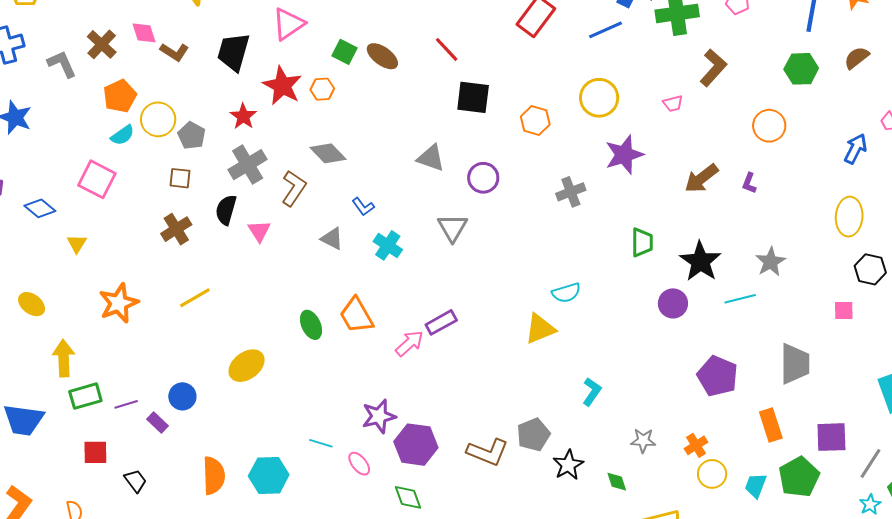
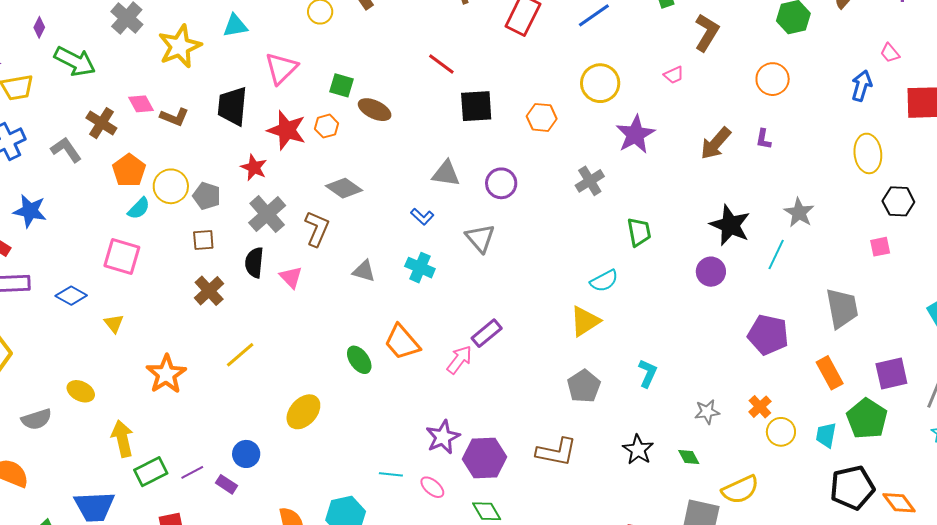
brown ellipse: (382, 56) -> (375, 110), moved
blue L-shape: (363, 207) -> (422, 217), moved
green trapezoid: (642, 242) -> (639, 232), moved
cyan line: (740, 299) -> (776, 255), turned -40
gray pentagon: (533, 435) -> (584, 386), moved

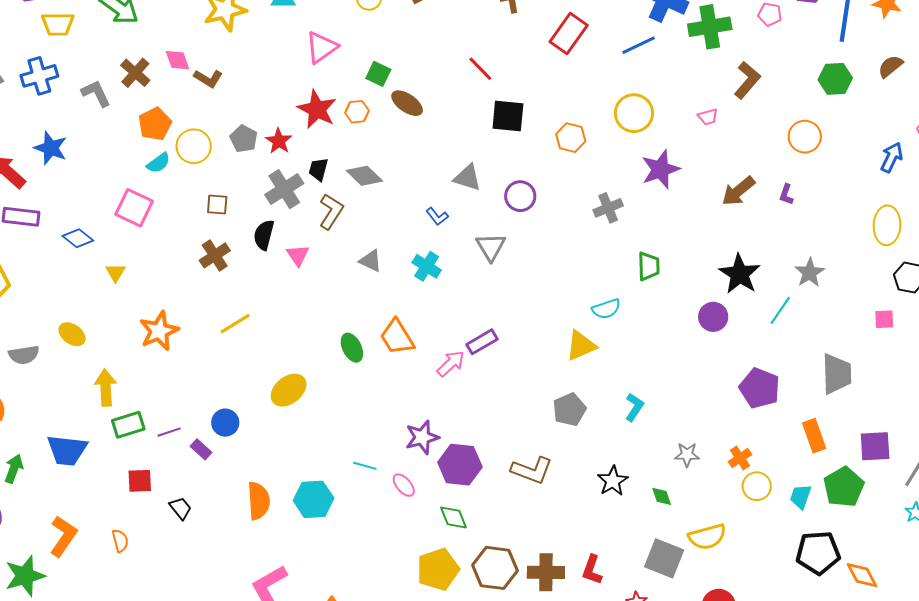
black trapezoid: (232, 106) -> (318, 169), moved, size x0.6
gray pentagon: (207, 196) -> (244, 139), moved

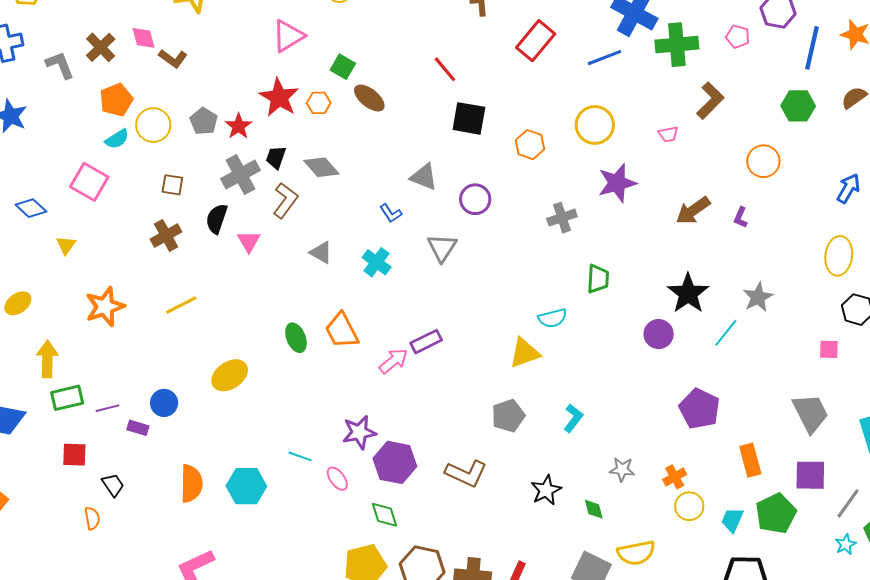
yellow ellipse: (72, 334) -> (18, 303), turned -76
gray trapezoid: (837, 374) -> (810, 413), moved, turned -30
purple rectangle: (201, 449) -> (138, 428), turned -30
orange semicircle: (120, 541) -> (92, 518), moved

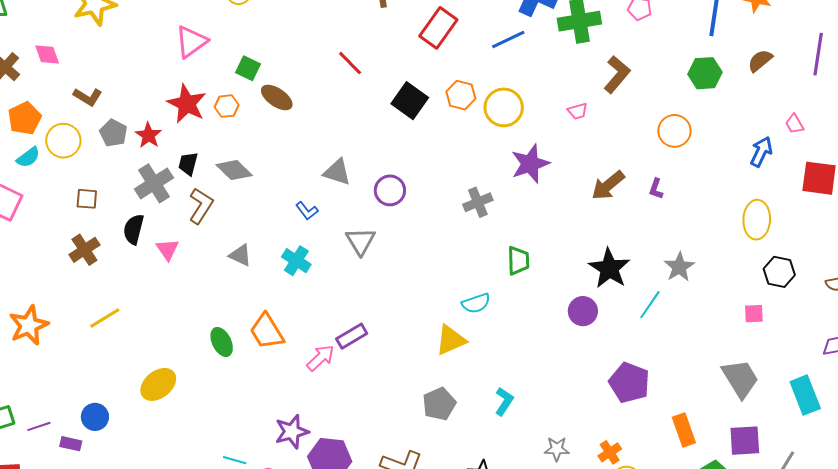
brown L-shape: (173, 58) -> (88, 97), moved
black square: (469, 118) -> (410, 101), moved, turned 30
orange hexagon: (530, 145) -> (461, 95), moved

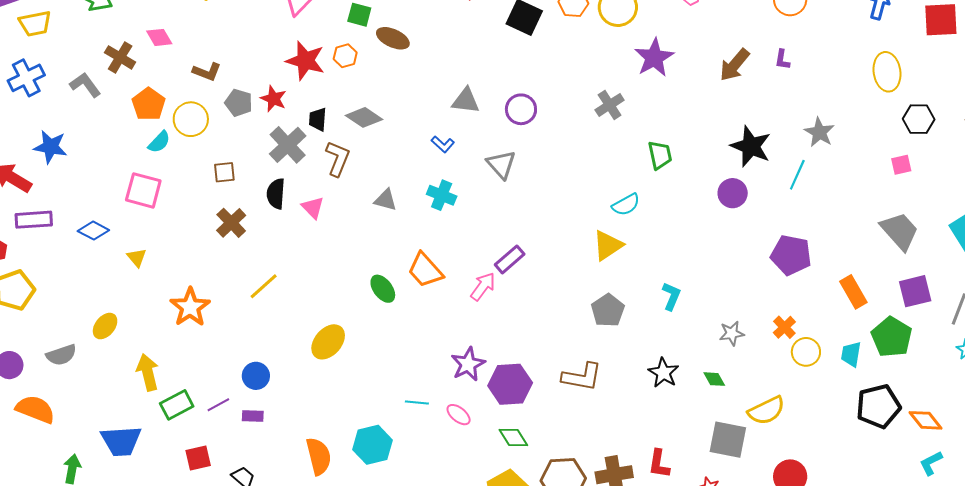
blue circle: (95, 417) -> (256, 376), moved

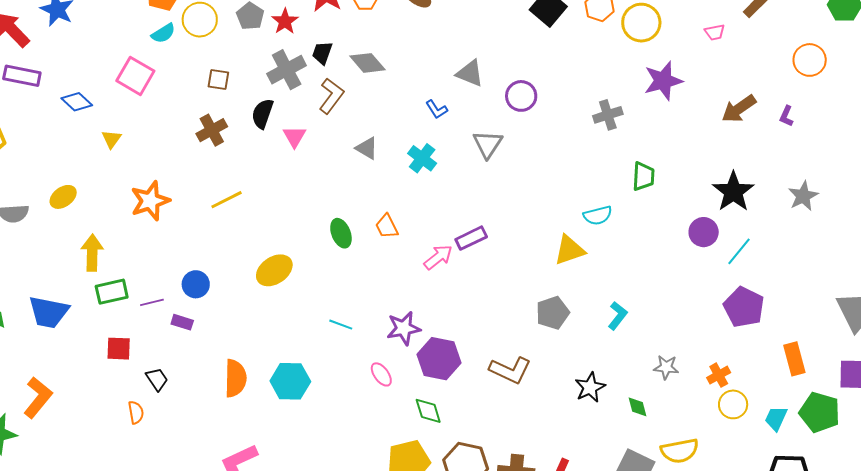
cyan line: (797, 175) -> (739, 251), moved
orange trapezoid: (425, 270) -> (387, 226), size x0.7
green pentagon: (892, 337) -> (820, 412), turned -30
cyan line: (417, 403) -> (341, 325), moved

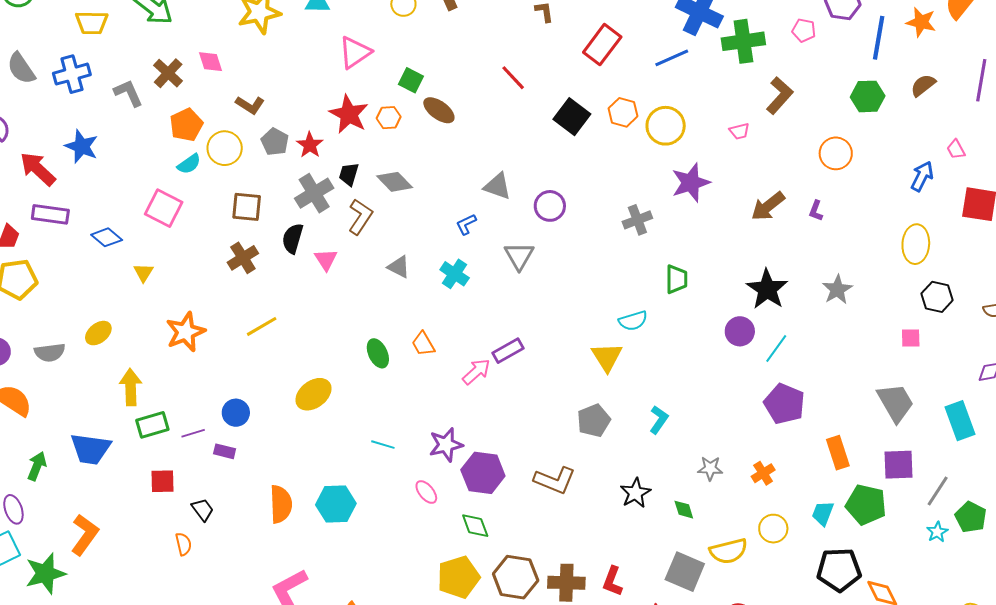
brown square: (218, 79) -> (247, 207), size x1.4
blue L-shape: (437, 109) -> (466, 224), turned 100
yellow triangle: (569, 250) -> (607, 357), turned -40
yellow circle: (733, 404) -> (773, 529), moved

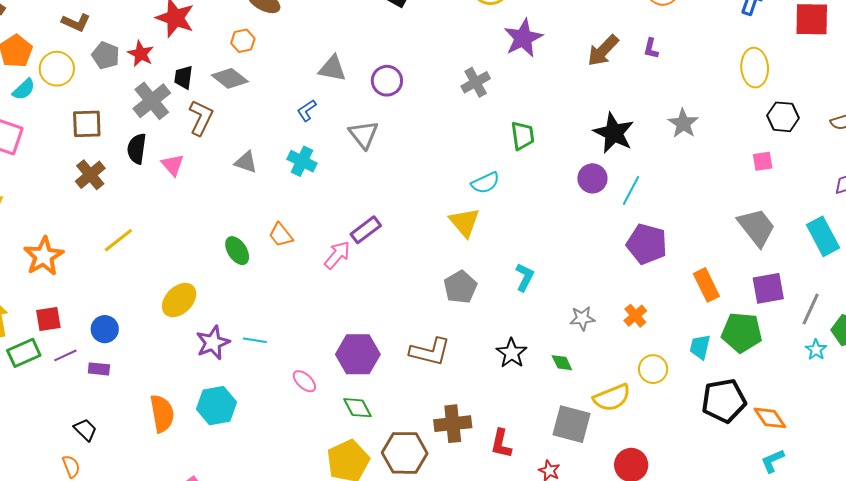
orange hexagon: (389, 118) -> (243, 41), moved
purple star: (446, 445) -> (213, 343), moved
red square: (163, 481) -> (48, 319), moved
brown cross: (566, 583) -> (453, 424), moved

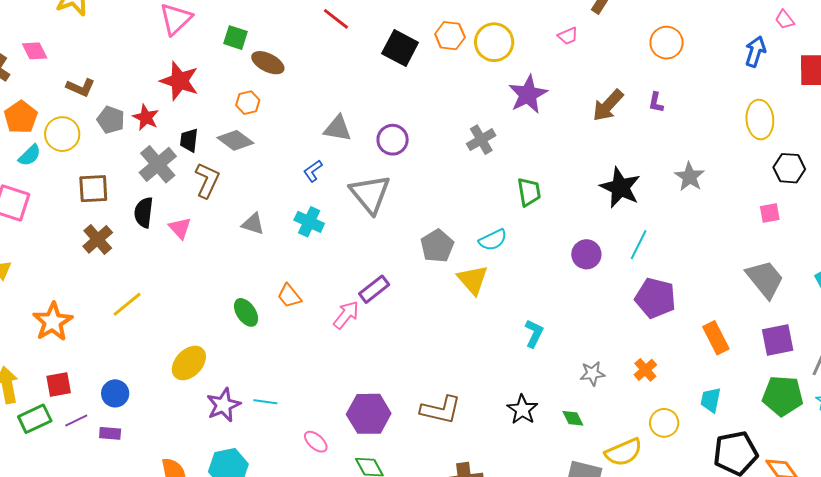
gray triangle: (364, 134) -> (370, 194), size x1.4
purple circle: (592, 178) -> (586, 254), moved
gray pentagon: (460, 287) -> (437, 246), moved
green pentagon: (742, 332) -> (783, 396), moved

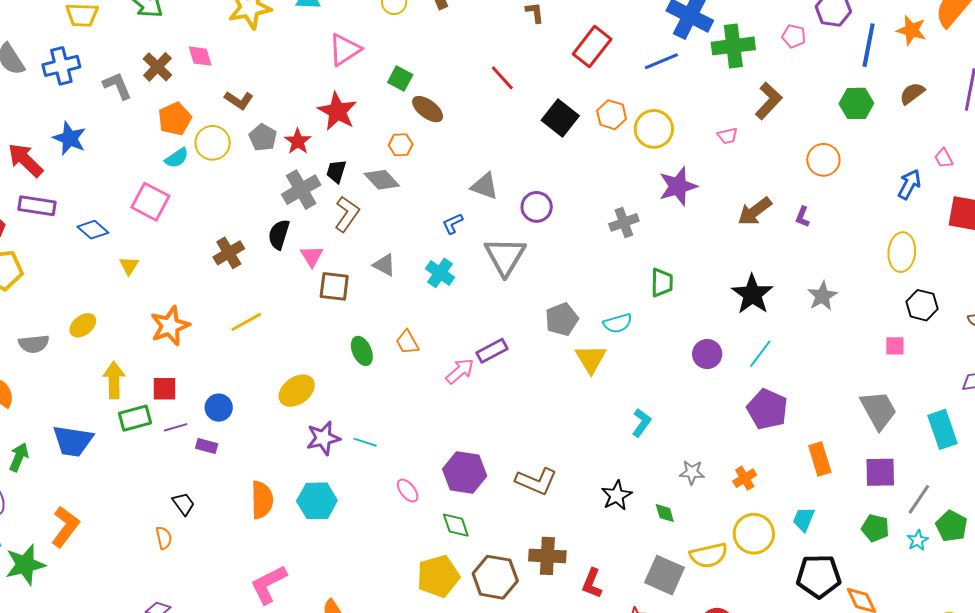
brown square: (93, 189) -> (334, 286), moved
green pentagon: (783, 396) -> (875, 528), size x0.7
yellow circle: (664, 423) -> (754, 534), size x1.4

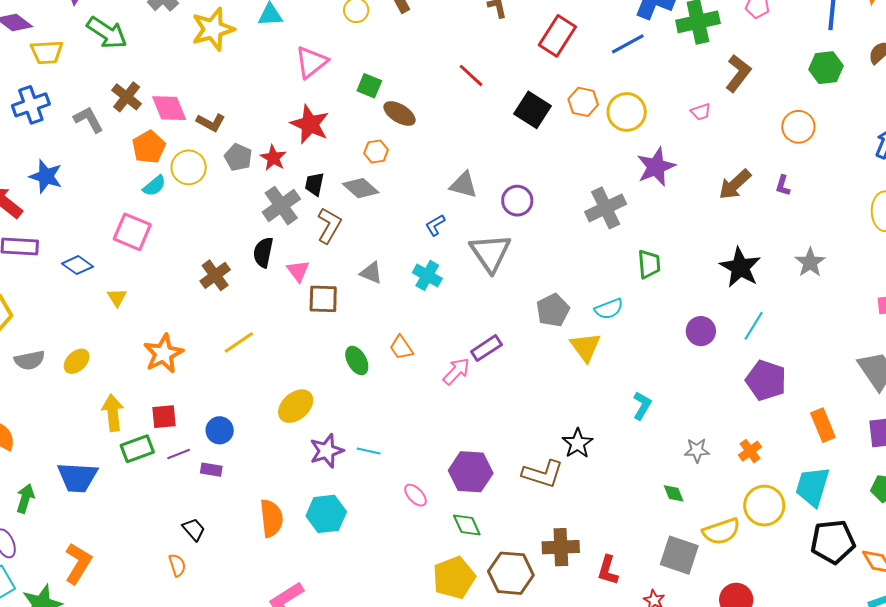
pink diamond: (200, 56) -> (169, 108), moved, size x1.4
gray cross: (624, 222) -> (606, 208), size x1.4
gray semicircle: (34, 344) -> (30, 360), moved
black star: (617, 495) -> (577, 443), moved
cyan trapezoid: (804, 519) -> (812, 487), size x1.6

